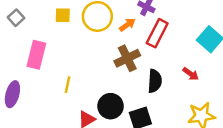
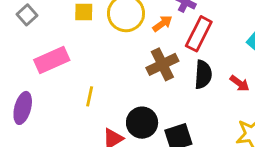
pink rectangle: (36, 55) -> (52, 60), turned 52
black semicircle: (155, 81) -> (203, 75), moved

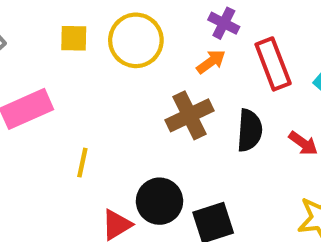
orange arrow: (162, 24) -> (211, 62), moved
red rectangle: (199, 34) -> (273, 64), moved, turned -48

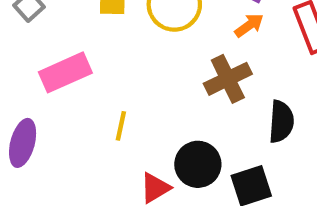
black semicircle: (250, 130) -> (281, 122), moved

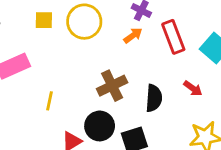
brown cross: (228, 79) -> (112, 86), moved

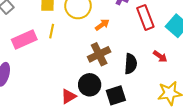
orange arrow: (133, 35) -> (102, 25), moved
yellow line: (49, 101) -> (52, 31), moved

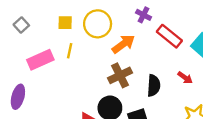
red rectangle: (145, 17) -> (169, 36), turned -30
orange arrow: (102, 25) -> (123, 44), size x1.5

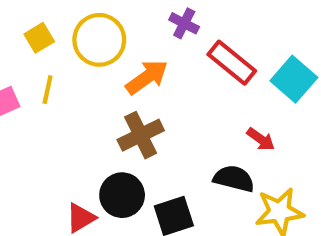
yellow square: (65, 23) -> (39, 38), turned -32
black semicircle: (154, 86) -> (234, 179), moved, turned -80

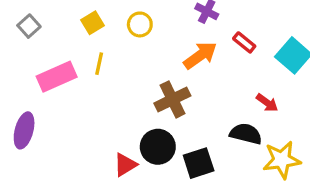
yellow circle: (99, 40) -> (140, 24), size x0.6
red rectangle: (232, 63) -> (244, 42), size x0.6
orange arrow: (147, 77) -> (200, 55), moved

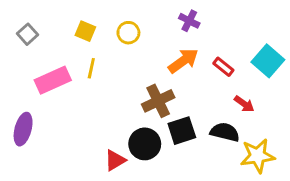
yellow square: (93, 23) -> (85, 31), turned -36
red rectangle: (244, 42) -> (223, 67), moved
black square: (199, 163) -> (182, 131), moved

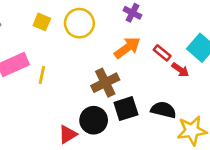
yellow circle: (128, 33) -> (79, 23), size x1.5
yellow line: (91, 68) -> (42, 75), moved
red arrow: (244, 104) -> (180, 70), moved

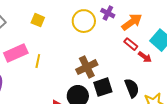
yellow circle: (79, 23) -> (84, 21), moved
orange arrow: (127, 48) -> (132, 22), moved
black semicircle: (163, 110) -> (132, 88), turned 54

